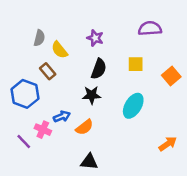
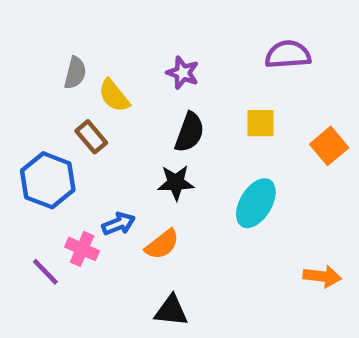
orange arrow: (168, 144) -> (322, 276), turned 42

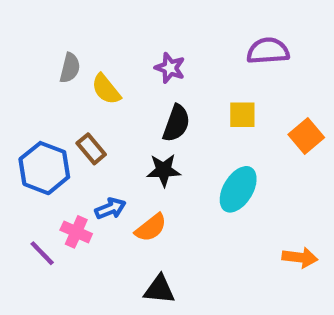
brown rectangle: (91, 137) -> (91, 149), moved

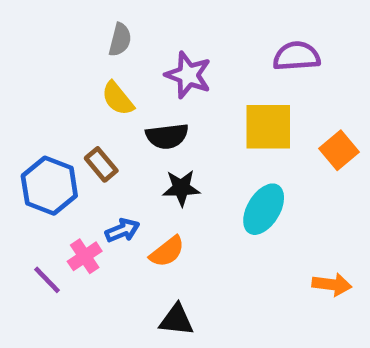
gray semicircle: (70, 68) -> (120, 40), moved
purple star: (170, 68) -> (188, 75), size x1.4
yellow square: (242, 115) -> (268, 127), size x1.6
black semicircle: (176, 123) -> (167, 136), moved, turned 63
pink cross: (76, 232) -> (85, 256), turned 32

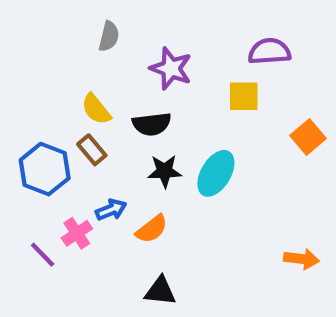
yellow semicircle: (118, 99) -> (96, 109), moved
yellow square: (268, 127) -> (244, 96), moved, size x0.7
cyan ellipse: (264, 209) -> (216, 173), moved

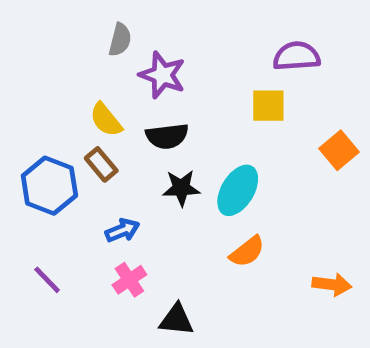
purple star: (171, 68) -> (162, 75), moved
orange semicircle: (152, 229) -> (247, 252), moved
pink cross: (77, 233) -> (129, 280), moved

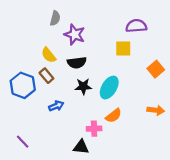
purple line: (47, 280) -> (23, 142), moved
pink cross: (129, 280) -> (94, 129), moved, turned 32
orange arrow: (332, 284) -> (156, 110), moved

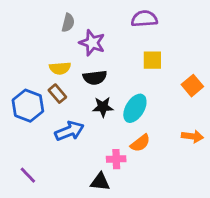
purple semicircle: (136, 26) -> (144, 19), moved
yellow semicircle: (49, 55) -> (60, 68), turned -56
blue arrow: (56, 106) -> (69, 131), size x1.5

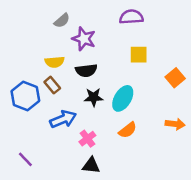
gray semicircle: (68, 23) -> (62, 21), turned 35
pink cross: (116, 159) -> (87, 139), moved, turned -35

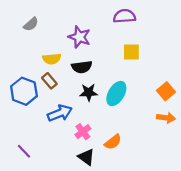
gray semicircle: (62, 21) -> (31, 24), moved
orange square: (175, 78) -> (166, 91), moved
orange semicircle: (128, 130) -> (113, 142), moved
black triangle: (91, 165) -> (86, 157), turned 30

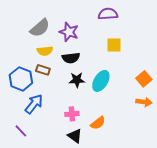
gray semicircle: (31, 24) -> (40, 28), moved, size x1.5
brown rectangle: (49, 81) -> (43, 70), turned -32
blue arrow: (60, 113) -> (34, 104), moved, turned -30
pink cross: (83, 132) -> (72, 114), turned 32

